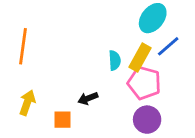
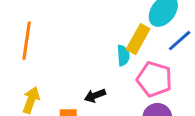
yellow rectangle: (140, 58) -> (138, 39), moved

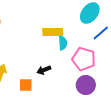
yellow rectangle: (138, 39) -> (53, 32), moved, turned 60

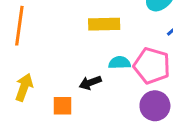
cyan semicircle: (63, 43) -> (120, 63), moved, turned -88

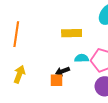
orange square: (63, 106) -> (56, 80), moved

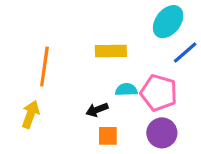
orange line: (16, 34) -> (44, 66), moved
orange square: (56, 80) -> (108, 136), moved

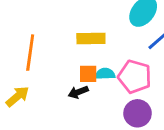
yellow arrow: (31, 114) -> (17, 96), turned 30
orange square: (108, 136) -> (88, 74), moved

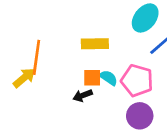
cyan semicircle: (105, 74) -> (108, 78), turned 36
yellow arrow: (17, 96) -> (24, 78), moved

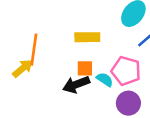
cyan semicircle: (108, 78) -> (105, 79), moved
black arrow: (83, 95) -> (76, 84), size x1.5

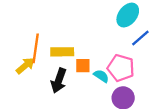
yellow rectangle: (87, 37) -> (62, 52), moved
black arrow: (76, 84) -> (59, 81), moved, turned -50

